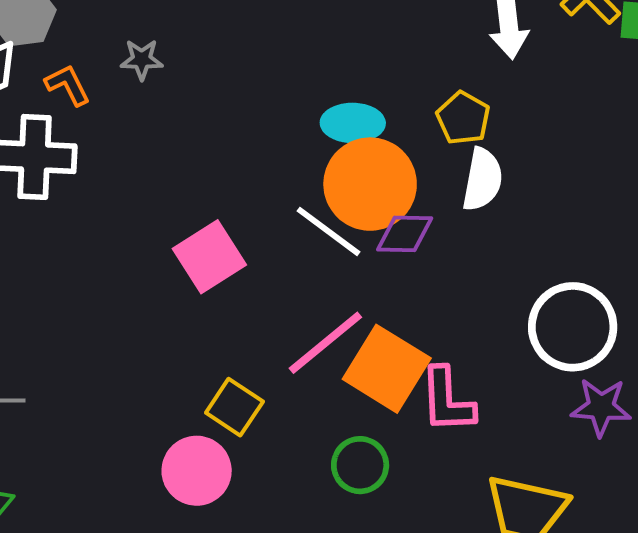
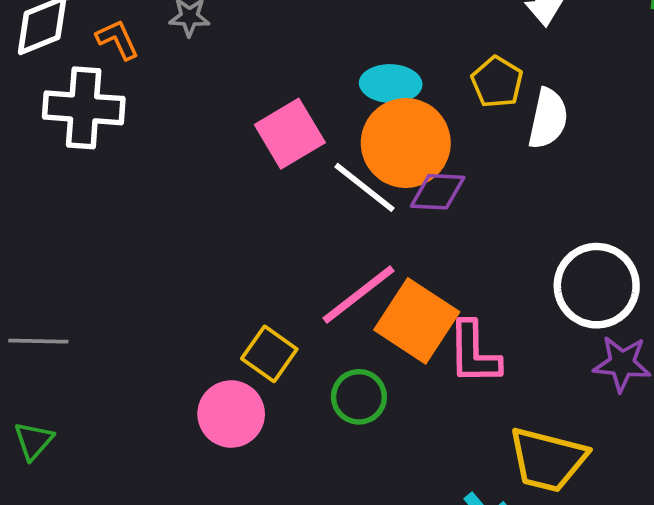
white semicircle: (482, 179) -> (548, 119), moved
pink square: (209, 257) -> (290, 134), moved
green circle: (360, 465) -> (359, 397), moved

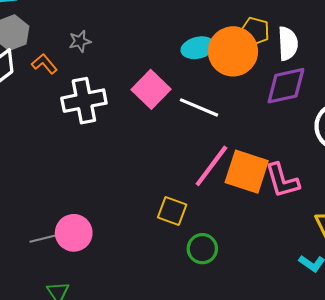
white cross: (84, 108) -> (84, 101), moved
orange circle: (406, 143) -> (233, 51), moved
purple diamond: (438, 192) -> (286, 86), moved, size x1.4
green circle: (359, 397) -> (202, 249), moved
pink circle: (231, 414) -> (74, 233), moved

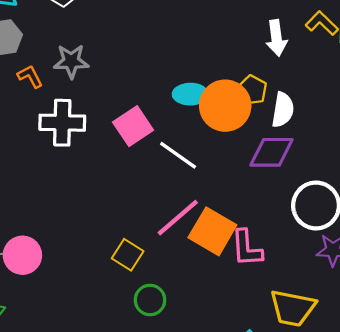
gray star: (80, 41) -> (71, 61), size x1.5

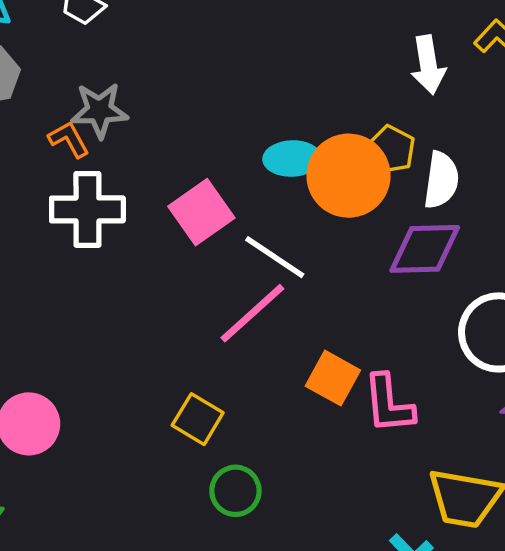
orange L-shape: (30, 76) -> (69, 139), moved
pink line: (178, 218) -> (252, 313), moved
orange square: (212, 231) -> (333, 378), size x0.7

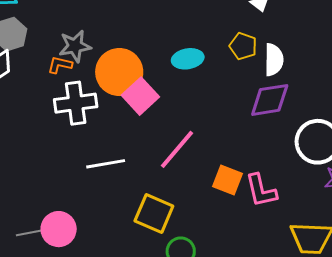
orange L-shape: (69, 139) -> (60, 65), turned -40
orange circle: (349, 176) -> (119, 72), moved
white line: (275, 257) -> (106, 164), moved, turned -36
yellow square: (198, 419) -> (154, 214), size x1.4

